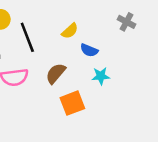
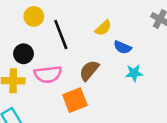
orange square: (72, 103) -> (75, 100), moved

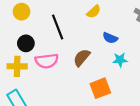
yellow circle: (34, 16) -> (22, 12), moved
yellow semicircle: (103, 28) -> (94, 12), moved
orange square: (75, 100) -> (100, 88), moved

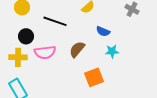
black line: (58, 27) -> (55, 21), turned -50

